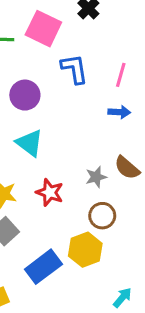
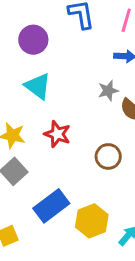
gray star: (96, 177) -> (108, 91), moved
yellow hexagon: (85, 250) -> (92, 221), moved

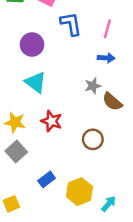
blue rectangle: (51, 206) -> (47, 179), size x0.6

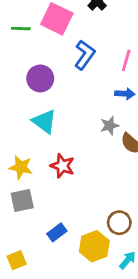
blue L-shape: (71, 24) -> (85, 55), turned 45
brown circle: (93, 139) -> (119, 223), moved
gray square: (16, 151) -> (22, 200), turned 30

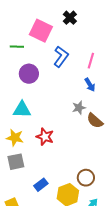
green line: (21, 29) -> (17, 47), moved
blue arrow: (125, 94) -> (90, 85), turned 56
cyan triangle: (44, 121) -> (22, 110), moved, turned -36

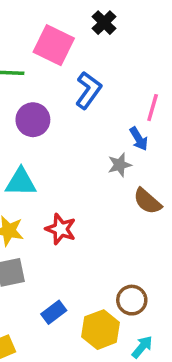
pink line: (91, 61) -> (153, 108), moved
gray star: (79, 108) -> (120, 165), moved

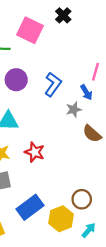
blue L-shape: (88, 90) -> (53, 84), moved
blue rectangle: (54, 312) -> (30, 207), size x1.6

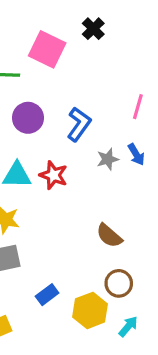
blue arrow: (86, 92) -> (136, 154), moved
brown semicircle: (92, 134) -> (109, 236), moved
red star: (35, 152) -> (53, 175), moved
blue rectangle: (30, 207) -> (47, 295), size x0.6

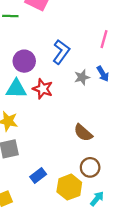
purple circle: (28, 118) -> (24, 61), moved

